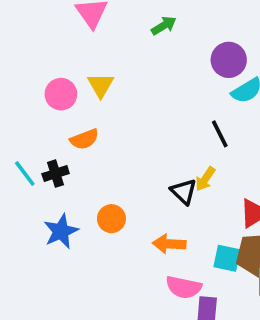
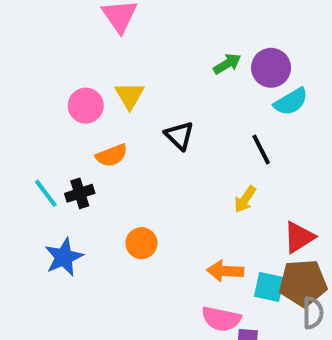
green arrow: (164, 26) -> (227, 64), moved
black triangle: (184, 192) -> (179, 136), moved
blue star: (61, 231) -> (64, 257), moved
orange arrow: (169, 244) -> (225, 271), moved

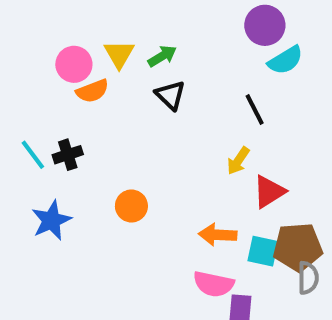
green arrow: (227, 64) -> (162, 56), moved
orange semicircle: (112, 155) -> (92, 91), moved
red triangle: (299, 237) -> (269, 192), moved

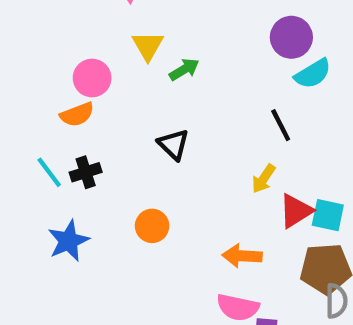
yellow triangle: (119, 54) -> (148, 46), moved
orange semicircle: (92, 91) -> (77, 114), moved
black triangle: (170, 95) -> (173, 144), moved
cyan square: (263, 251) -> (328, 215), moved

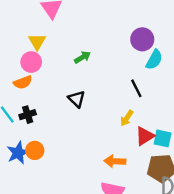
yellow triangle: (148, 46) -> (37, 42), moved
cyan semicircle: (313, 74) -> (154, 60), turned -30
orange circle: (152, 226) -> (35, 150), moved

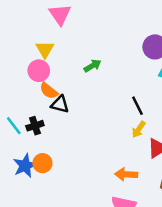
orange semicircle: (23, 82) -> (49, 91), moved, turned 60
black line: (136, 88) -> (137, 106), moved
black triangle: (77, 99) -> (60, 104), moved, turned -30

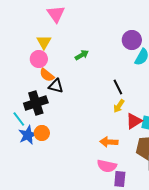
cyan line: (14, 126) -> (19, 119), moved
black cross: (35, 126) -> (36, 103), size x1.6

